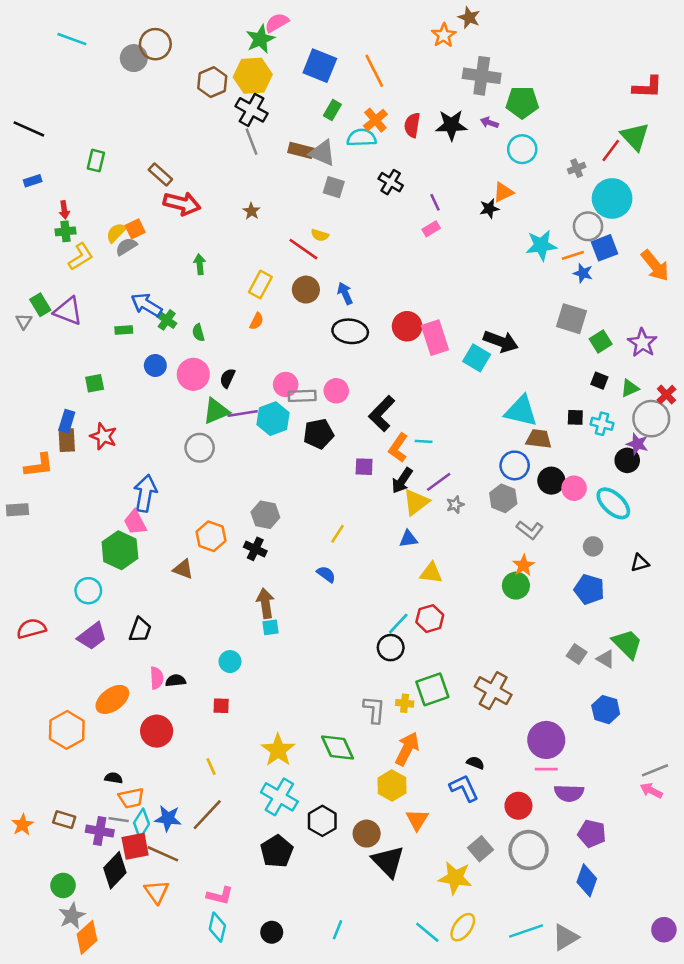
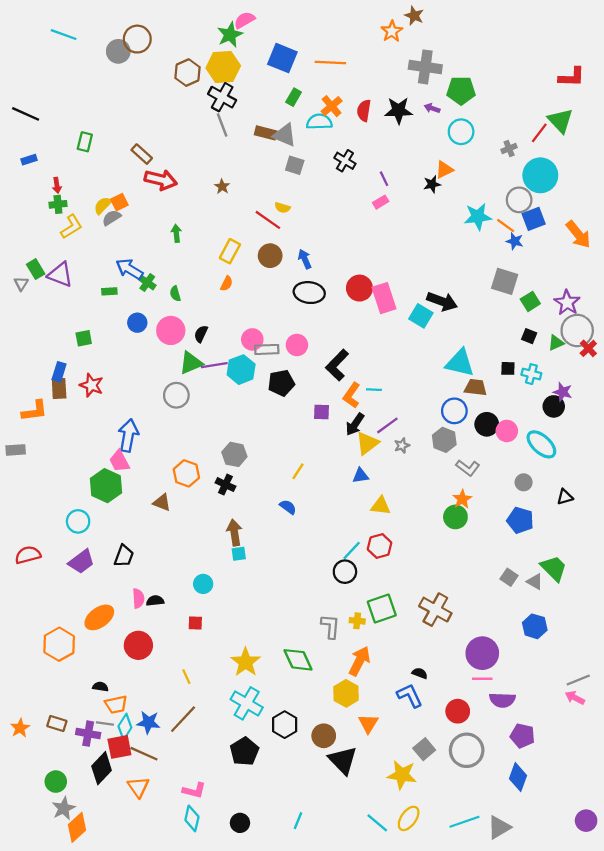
orange line: (374, 71) -> (330, 63), turned -60
orange line: (573, 255) -> (506, 226), turned 54
gray circle: (651, 419) -> (577, 330), moved

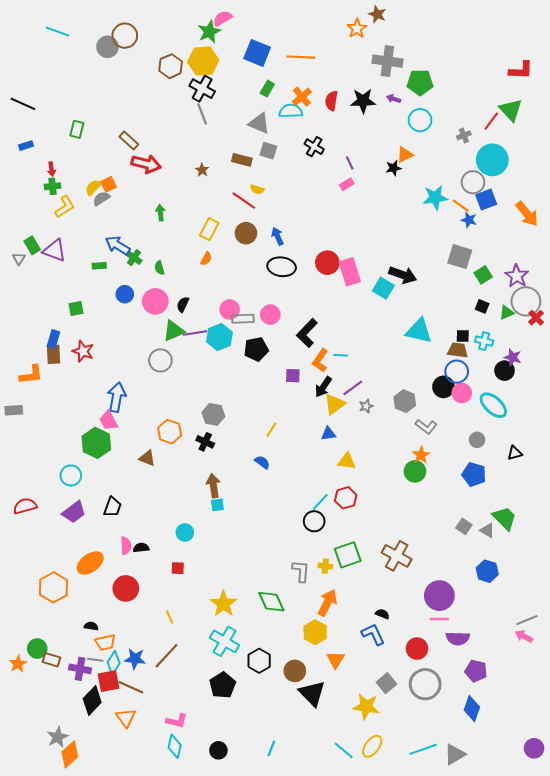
brown rectangle: (266, 133) -> (242, 160), moved
brown trapezoid: (476, 387) -> (458, 350), moved
blue circle: (454, 411) -> (457, 372), moved
green circle: (56, 782) -> (37, 649), moved

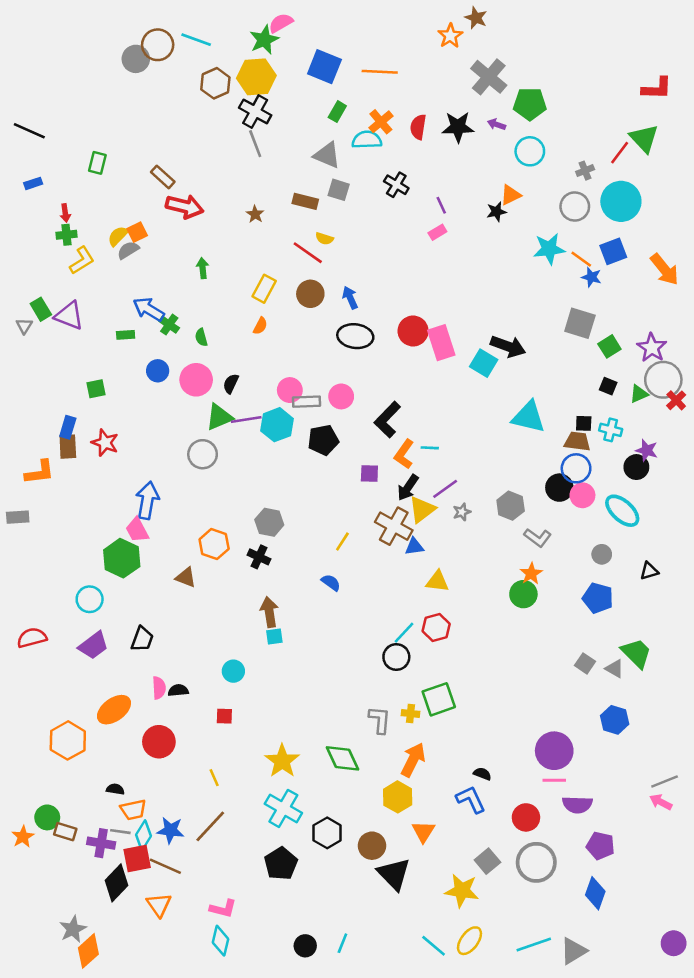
cyan line: (58, 32) -> (196, 40), moved
gray cross: (387, 61) -> (489, 77), turned 32
gray circle: (473, 182) -> (575, 207), moved
brown cross: (397, 556) -> (394, 526), moved
black circle: (218, 750) -> (305, 946), moved

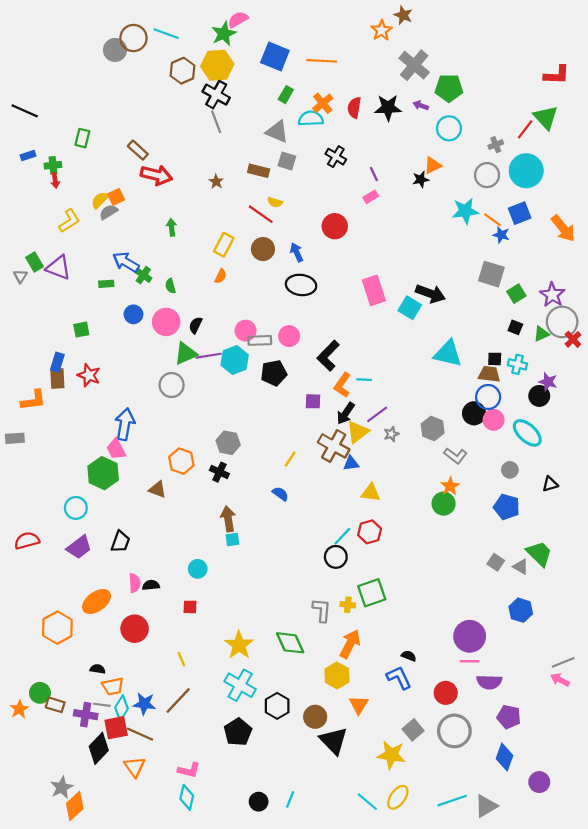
green cross: (66, 235) -> (53, 165), moved
red circle: (413, 331) -> (335, 226), moved
purple circle: (674, 943) -> (539, 782), moved

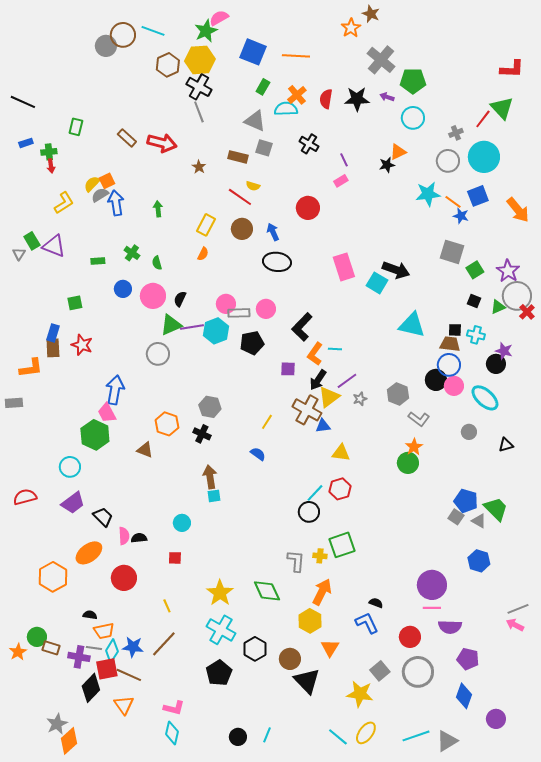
red arrow: (156, 175) -> (162, 143), moved
blue arrow: (126, 262) -> (116, 203), moved, turned 50
blue pentagon: (507, 507) -> (466, 501), moved
black trapezoid: (120, 542) -> (103, 517), moved, turned -65

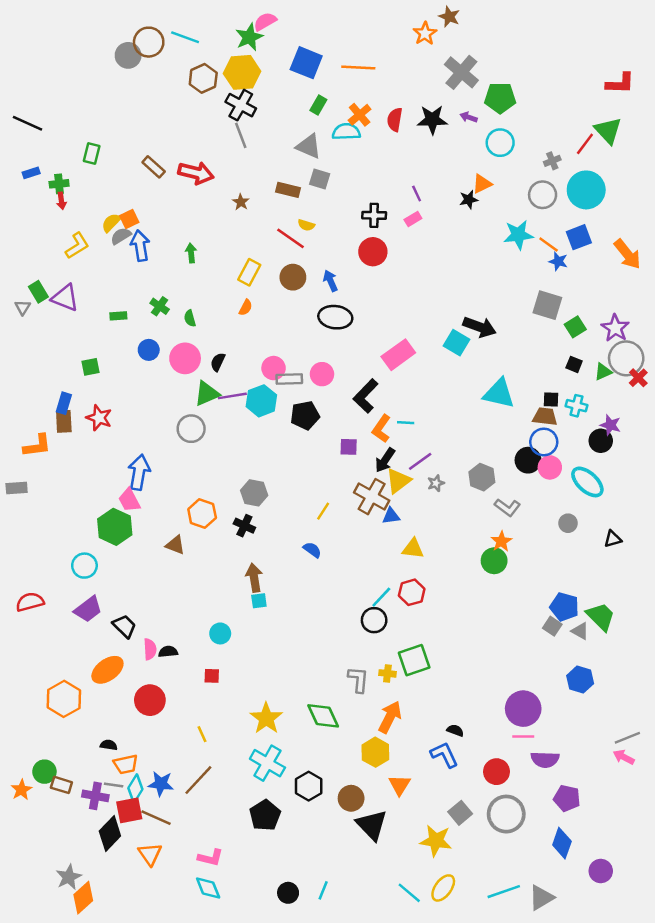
black cross: (309, 144) -> (374, 215), moved, turned -30
pink rectangle: (344, 267) -> (398, 355), moved, turned 72
cyan diamond: (172, 733) -> (208, 888), turned -35

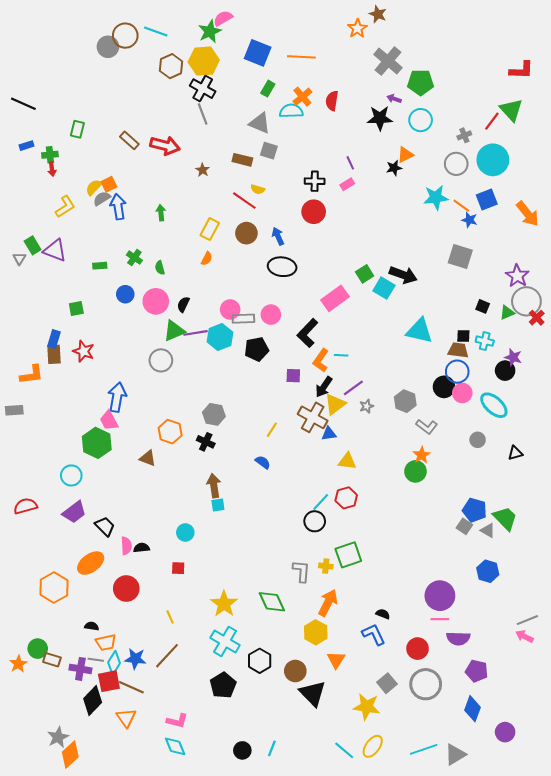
black star: (432, 120) -> (380, 118), moved
green square: (575, 327) -> (365, 274), moved

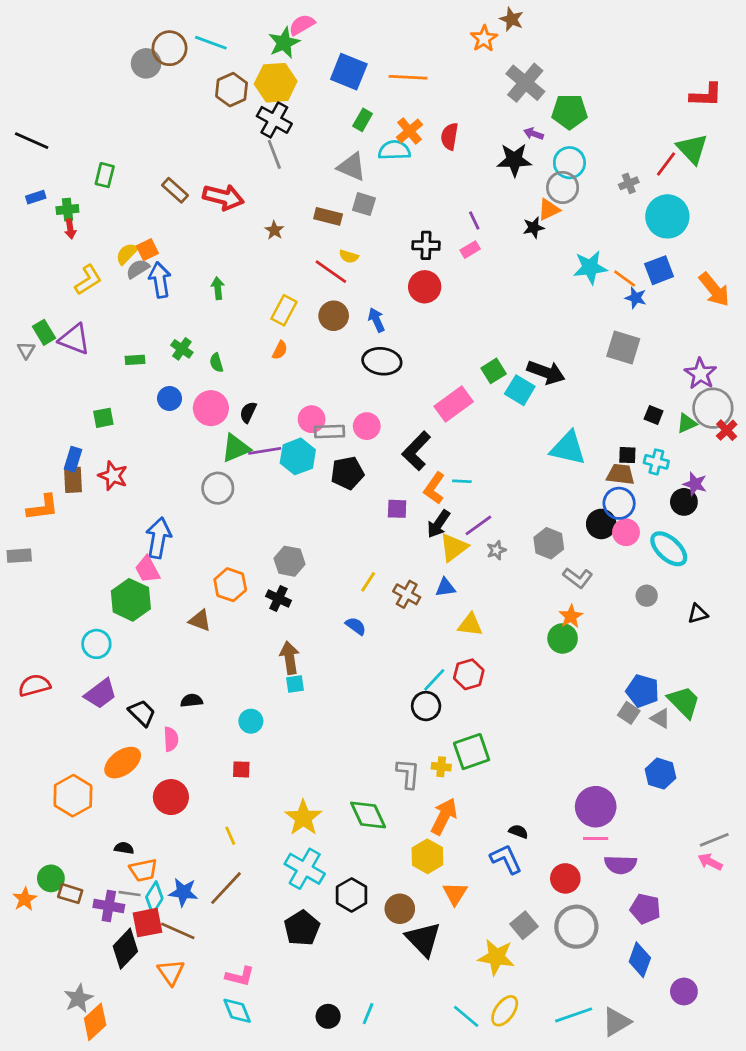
gray circle: (456, 164) -> (563, 187), moved
brown cross: (313, 417) -> (407, 594), moved, size x0.7
black semicircle: (142, 548) -> (192, 701), moved

